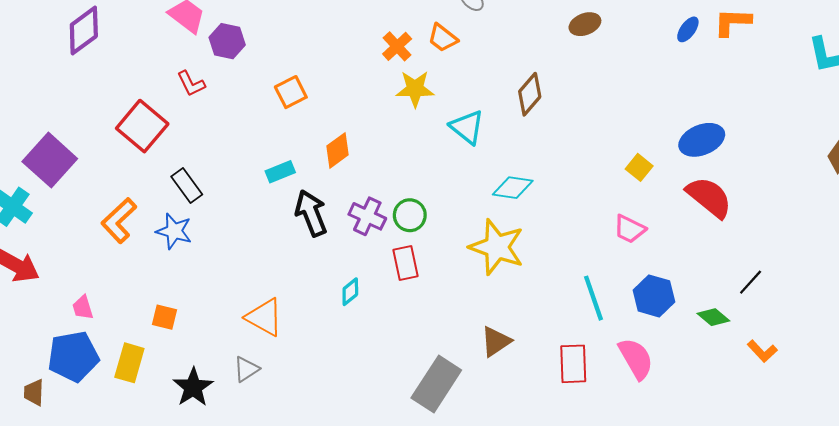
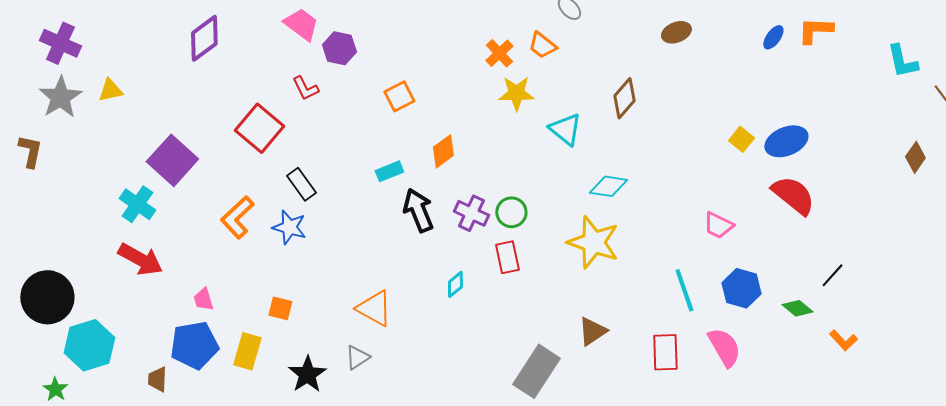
yellow square: (639, 167) -> (741, 139), moved

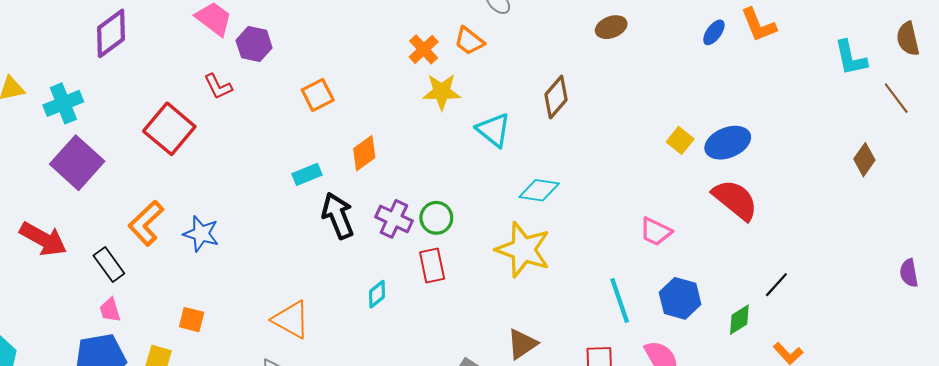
orange L-shape: (815, 30) -> (758, 25), turned -114
black rectangle: (301, 184) -> (109, 264), moved
cyan cross: (137, 204) -> (63, 103), moved, turned 33
red arrow: (140, 259) -> (43, 239), moved
green diamond: (797, 308) -> (739, 320), turned -72

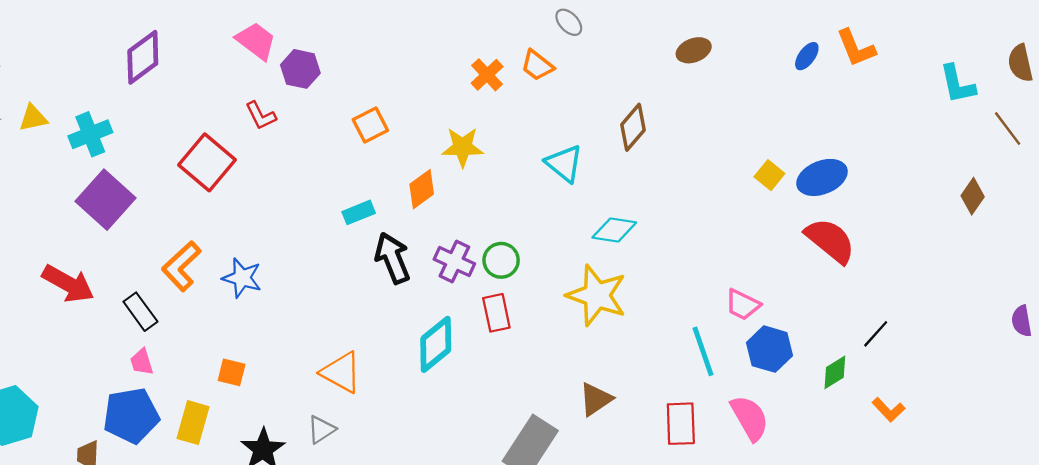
yellow star: (442, 92) -> (463, 147), moved
pink trapezoid: (656, 232) -> (743, 305), moved
cyan diamond: (377, 294) -> (436, 344), size x1.8

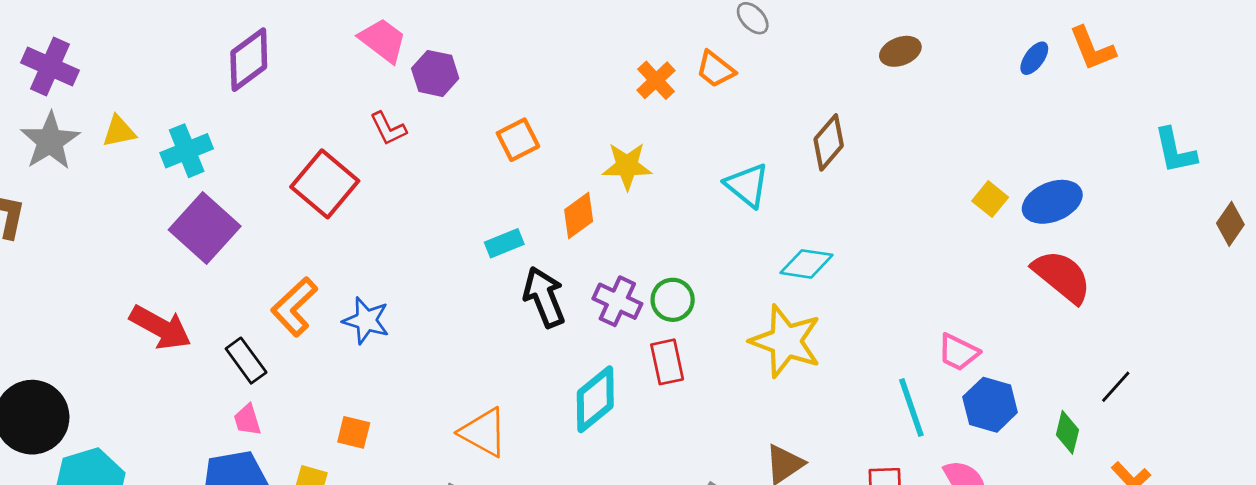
cyan L-shape: (957, 84) -> (1175, 151), moved
green diamond: (835, 372) -> (1067, 432), turned -44

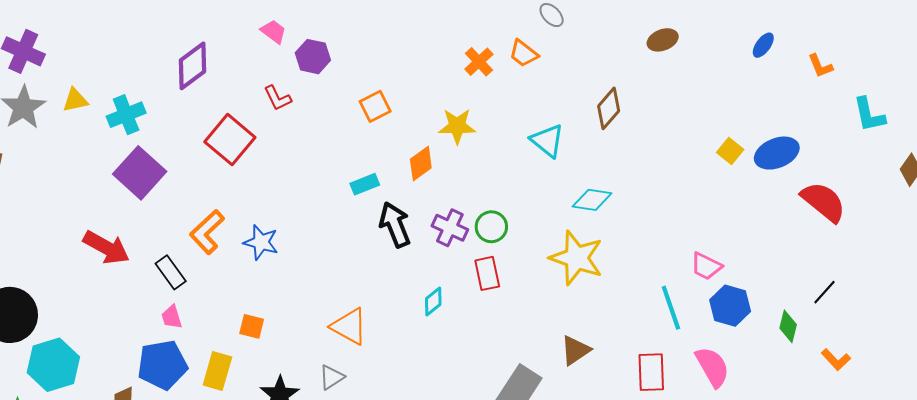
pink trapezoid: (383, 40) -> (273, 32), size x0.7
orange L-shape: (1092, 49) -> (820, 66), moved, size x0.7
purple diamond: (249, 60) -> (192, 66), moved
red semicircle: (1062, 276) -> (823, 202), moved
cyan diamond: (595, 399) -> (433, 301), size x0.6

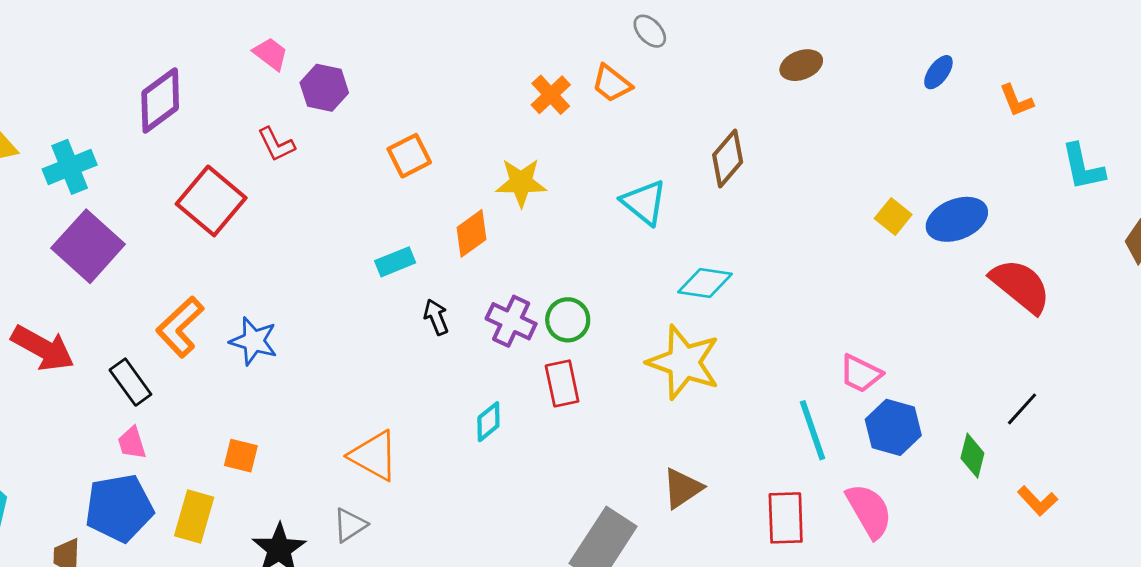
black arrow: (395, 225) -> (436, 317), size x0.6

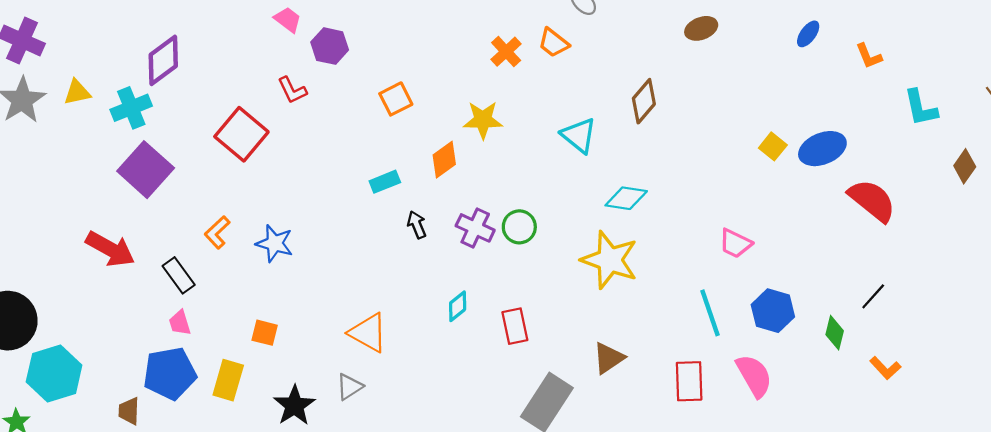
purple diamond: (160, 100) -> (163, 60), moved
orange L-shape: (180, 327) -> (217, 232), size x0.7
pink trapezoid: (861, 374) -> (735, 243), moved
red rectangle: (562, 383) -> (515, 326), moved

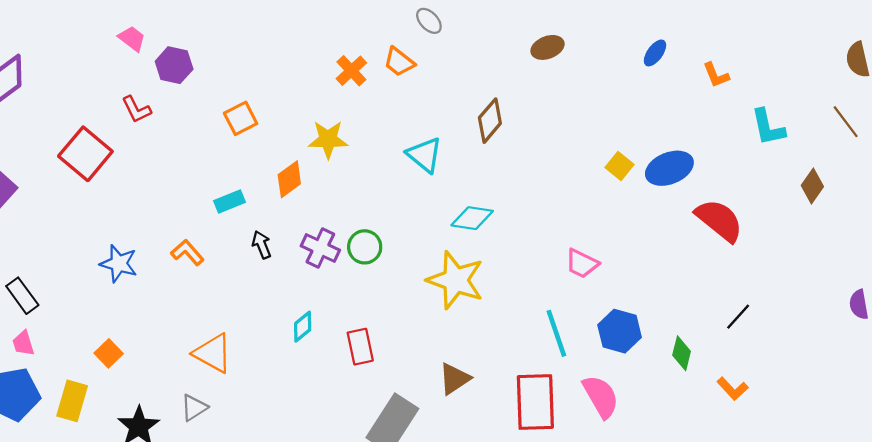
orange L-shape: (217, 232) -> (187, 252), moved, turned 92
black line: (873, 296) -> (738, 317), moved
orange square: (265, 333) -> (109, 353), turned 32
red rectangle: (689, 381) -> (535, 402), size x1.4

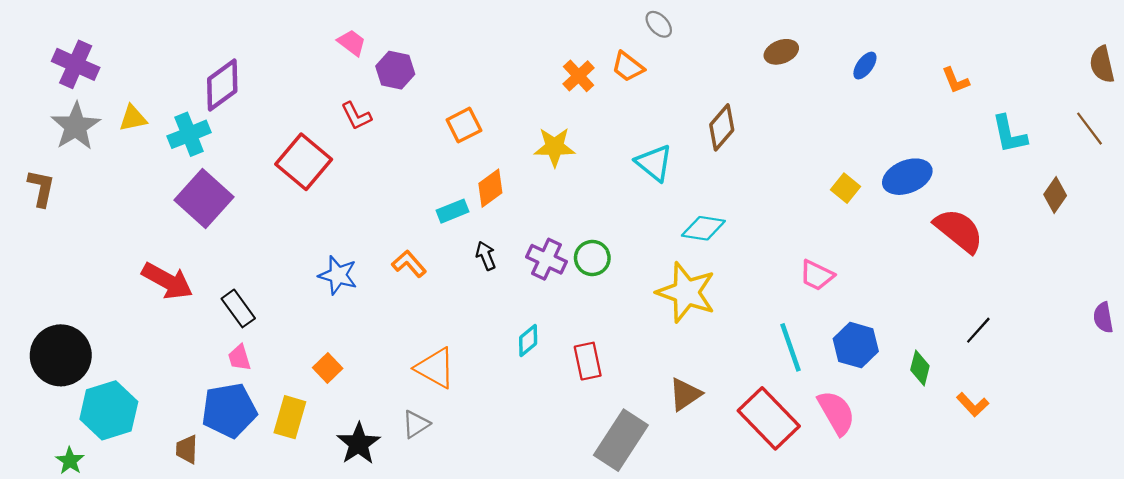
blue ellipse: (655, 53) -> (865, 66), moved
yellow square: (620, 166) -> (845, 188), moved
orange diamond: (289, 179) -> (490, 188), moved
red rectangle: (535, 402) -> (769, 418), turned -42

